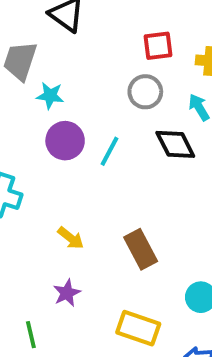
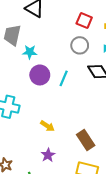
red square: (158, 46) -> (84, 21), turned 35
brown rectangle: (141, 249) -> (86, 140), moved

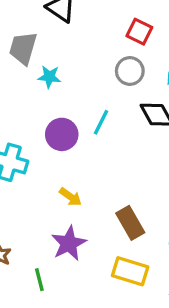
purple circle: (40, 75) -> (62, 134), moved
purple star: (48, 155) -> (69, 243), size x1.5

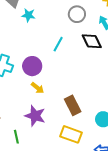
purple circle: (62, 134) -> (32, 66), moved
purple star: (69, 243) -> (35, 116), turned -30

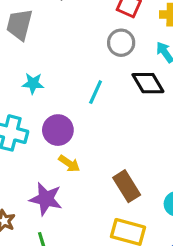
cyan star: (28, 15) -> (33, 83), moved
purple star: (35, 116) -> (46, 199), moved

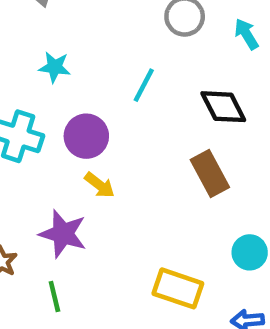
black diamond: (148, 83) -> (223, 107), moved
brown rectangle: (127, 186) -> (210, 173), moved

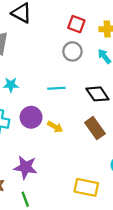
cyan line: (144, 85) -> (56, 88), turned 66
yellow arrow: (100, 185) -> (55, 127), moved

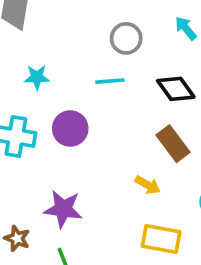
gray circle: (72, 51) -> (126, 38), moved
yellow arrow: (55, 127) -> (148, 185), moved

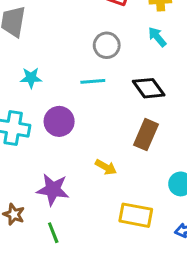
brown rectangle: (173, 144) -> (146, 135), turned 60
yellow arrow: (148, 185) -> (106, 167), moved

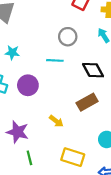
brown rectangle: (146, 135) -> (87, 102), turned 30
green line: (53, 233) -> (29, 158), moved

